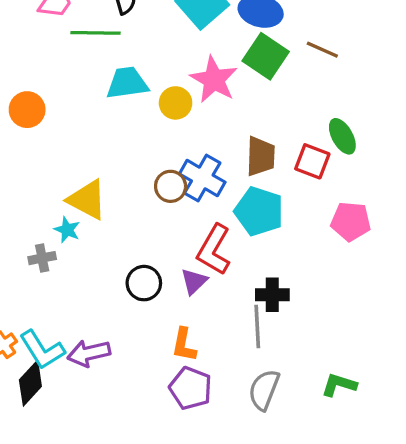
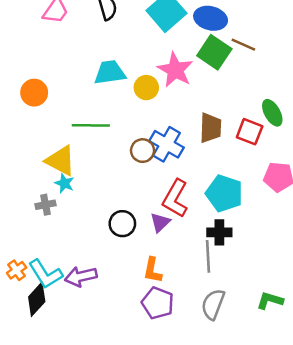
green line: (95, 33) -> (91, 125), moved
brown line: (322, 50) -> (243, 45), moved
yellow triangle: (87, 200) -> (61, 161), moved
cyan pentagon: (259, 211) -> (224, 193), moved

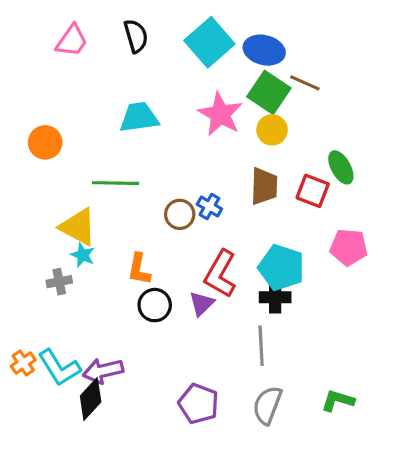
yellow circle: (146, 88) -> (272, 130), moved
blue cross: (166, 144) -> (209, 207), size x0.6
black cross: (219, 232) -> (275, 297), moved
orange L-shape: (153, 270) -> (139, 269), moved
black diamond: (37, 299) -> (91, 399), moved

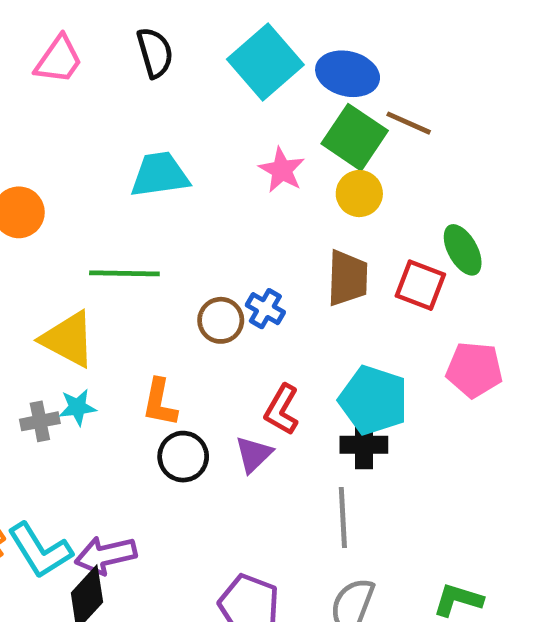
pink star: (220, 114) -> (282, 170), size x0.7
cyan star: (83, 255) -> (77, 407), moved, turned -30
red L-shape: (220, 274) -> (282, 410), size x0.7

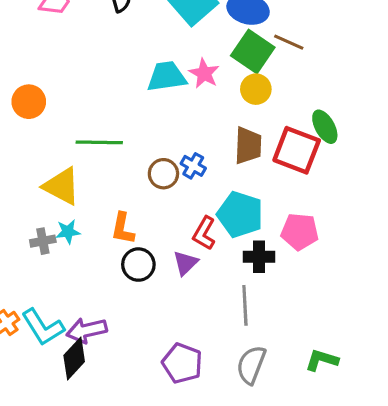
cyan trapezoid: (160, 175) -> (167, 77), moved
red square: (420, 285) -> (297, 150), size x1.4
pink pentagon: (474, 370) -> (300, 232), moved
cyan pentagon: (373, 400) -> (240, 214), moved

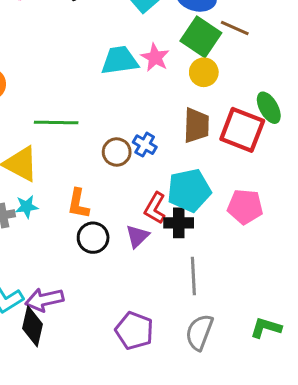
cyan pentagon: (240, 214) -> (189, 190), turned -30
black cross: (259, 257) -> (179, 223), moved
black diamond: (74, 359) -> (32, 326), turned -30

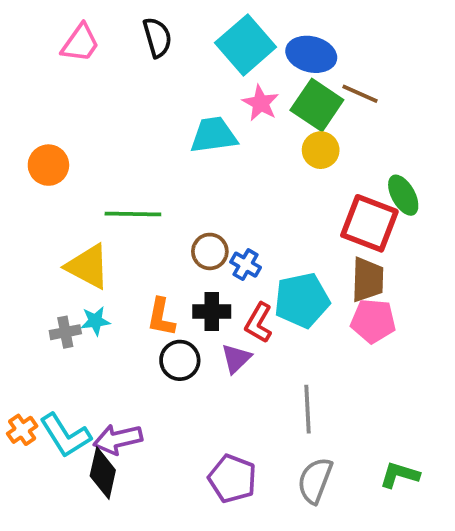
pink star: (155, 57) -> (261, 103), moved
brown trapezoid: (196, 125) -> (368, 280), moved
blue cross: (145, 145) -> (246, 265), moved
black cross: (179, 223) -> (212, 312), moved

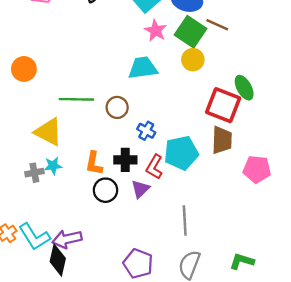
cyan trapezoid: (214, 135) -> (143, 68), moved
brown circle: (210, 251) -> (117, 107), moved
pink pentagon: (373, 321) -> (257, 169), moved

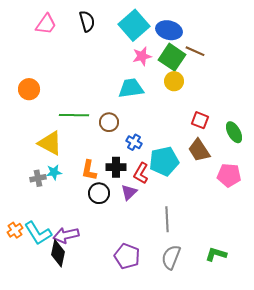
pink star: (156, 31) -> (142, 56), turned 30
green ellipse: (244, 88) -> (234, 132), moved
red square: (223, 105) -> (200, 120), size x0.6
brown trapezoid: (222, 140) -> (199, 150), turned 145

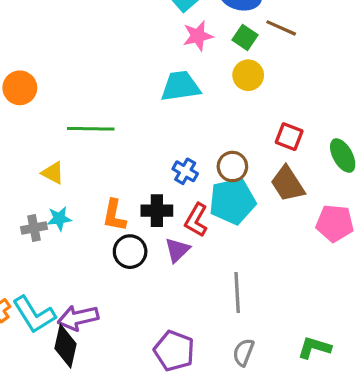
green square: (172, 57) -> (245, 37), size x0.6
brown circle: (109, 122) -> (232, 167), moved
yellow triangle: (50, 143) -> (53, 173), size x0.6
gray semicircle: (171, 257) -> (243, 352), size x0.7

